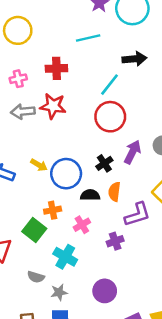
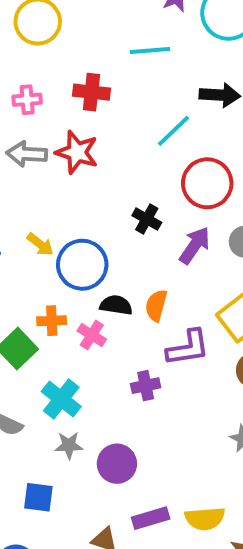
red circle: (110, 117) -> (207, 183), moved
black cross: (104, 163) -> (147, 219), moved, turned -35
pink cross: (82, 225) -> (92, 335), moved, turned -35
gray star: (59, 292) -> (69, 445), moved

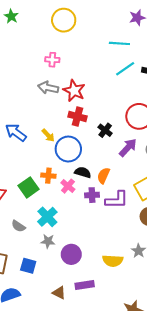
red cross: (91, 92) -> (78, 117), moved
cyan line: (173, 131) -> (125, 69), moved
purple cross: (146, 386) -> (92, 195), moved
yellow semicircle: (205, 518) -> (113, 261), moved

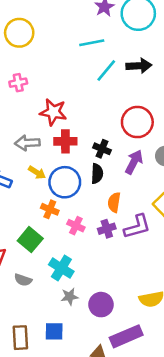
gray arrow: (48, 88) -> (27, 143), moved
black semicircle: (83, 172) -> (97, 174), moved, turned 91
orange cross: (48, 176) -> (50, 209), moved, turned 32
gray semicircle: (18, 226) -> (23, 280), moved
purple rectangle: (85, 285) -> (126, 336), size x1.4

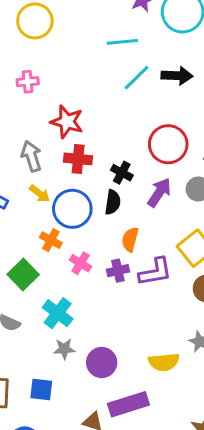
gray arrow: (27, 143) -> (31, 156), turned 70

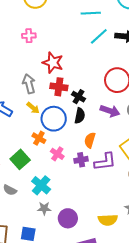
black cross: (122, 173) -> (79, 97), moved
purple arrow: (159, 192) -> (110, 111), turned 72

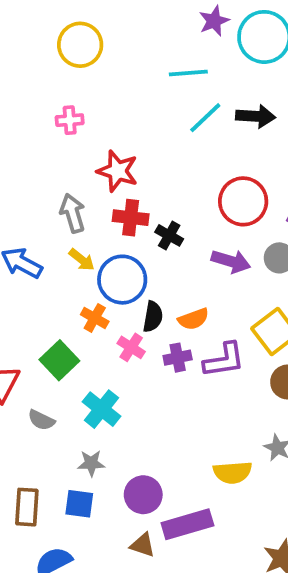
black semicircle: (80, 116) -> (153, 317), moved
orange semicircle: (90, 140) -> (193, 319), turned -126
gray star: (44, 208) -> (91, 463), moved
purple circle: (68, 218) -> (143, 495), moved

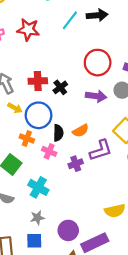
red star: (118, 171) -> (28, 30), moved
black cross: (169, 235) -> (60, 87), turned 32
purple cross: (178, 358) -> (76, 164), moved

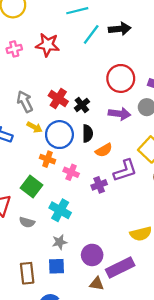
red cross: (38, 81) -> (58, 99), turned 36
black semicircle: (58, 133) -> (88, 133), moved

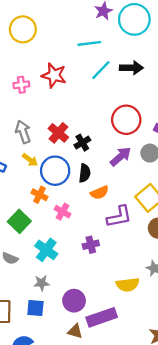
pink cross: (14, 49) -> (21, 85), moved
purple arrow: (120, 114) -> (121, 156), turned -55
purple cross: (99, 185) -> (91, 245), moved

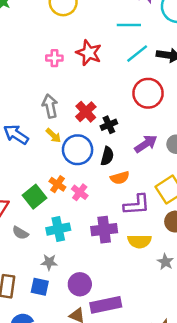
red circle: (126, 120) -> (148, 93), moved
orange cross: (40, 195) -> (57, 184), moved
purple cross: (91, 245) -> (104, 230), size x1.5
cyan cross: (46, 250) -> (58, 229), turned 35
yellow semicircle: (128, 285) -> (139, 241), moved

